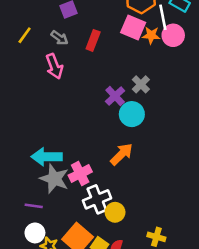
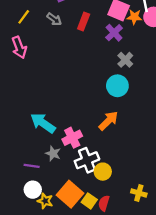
pink arrow: (54, 66) -> (19, 47), moved
purple cross: (115, 96) -> (114, 33), moved
cyan arrow: (47, 157) -> (43, 123), turned 35
gray star: (54, 179) -> (53, 153), moved, size x0.6

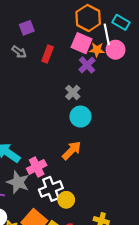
purple cross: (114, 33) -> (87, 65), moved
gray cross: (125, 60) -> (73, 92), moved
gray star: (53, 153) -> (18, 182), size x1.5

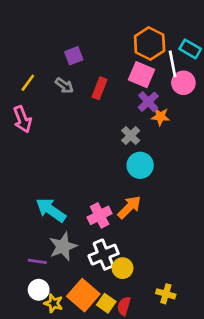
orange star: (97, 50) -> (160, 117), moved
pink cross: (37, 167) -> (100, 215), moved
gray star: (18, 182) -> (63, 246), turned 30

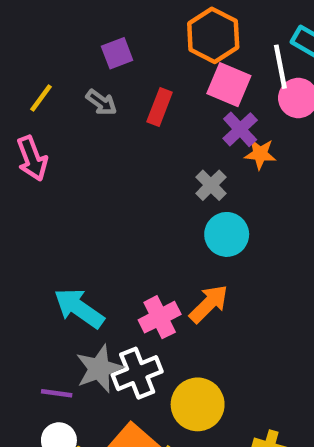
orange hexagon: (150, 44) -> (213, 35), moved
white cross: (104, 255) -> (137, 373), moved
yellow circle: (123, 268) -> (198, 404), size x1.5

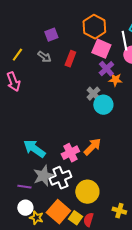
cyan circle: (227, 234) -> (103, 105), moved

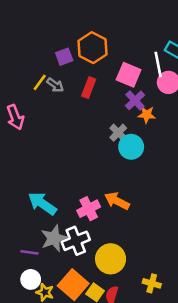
orange hexagon: (94, 27) -> (93, 48), moved
yellow line: (17, 55) -> (40, 82), moved
orange arrow: (92, 147) -> (117, 201), turned -108

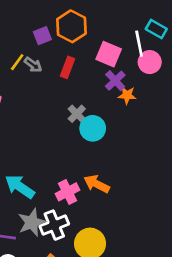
gray cross: (118, 133) -> (77, 114), moved
cyan circle: (131, 147) -> (93, 128), moved

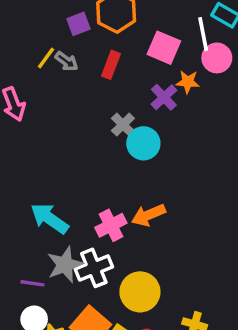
purple cross: (115, 81) -> (164, 97), moved
orange star: (127, 95) -> (188, 82), moved
orange arrow: (97, 184) -> (149, 215), turned -50

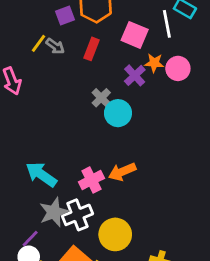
pink circle: (217, 58) -> (178, 68), moved
purple line: (32, 283) -> (30, 239), moved, turned -54

